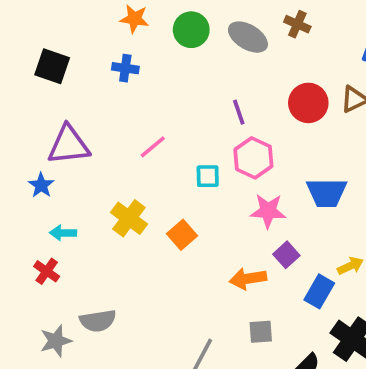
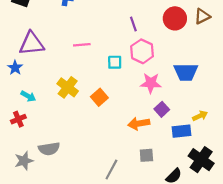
pink line: (153, 147) -> (82, 45), turned 35
cyan arrow: (63, 233) -> (28, 96), turned -152
red cross: (47, 271) -> (18, 119), turned 32
blue rectangle: (319, 291) -> (181, 131), turned 54

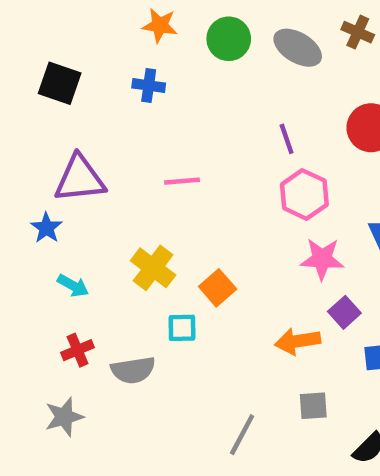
cyan square: (115, 62) -> (182, 328), moved
red cross: (18, 119) -> (77, 350), moved
gray semicircle: (49, 149) -> (133, 370), moved

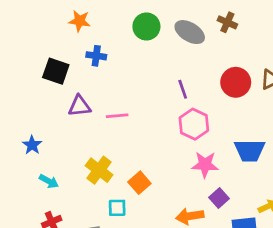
orange star: (160, 25) -> (79, 21), moved
black square: (60, 83) -> (56, 71), moved
purple triangle: (80, 179) -> (79, 106), moved, size x0.7

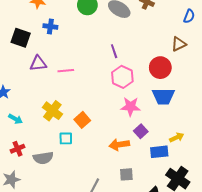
red circle: (236, 82) -> (160, 68), moved

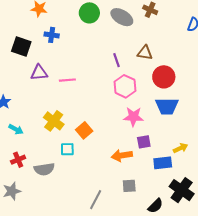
brown triangle: (179, 44) -> (145, 53), moved, turned 35
purple square: (141, 131) -> (144, 142), turned 32

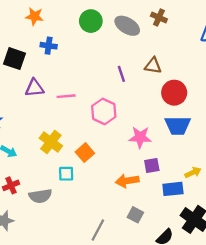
pink hexagon: (125, 86) -> (104, 111), moved
gray square: (129, 186) -> (135, 215), turned 32

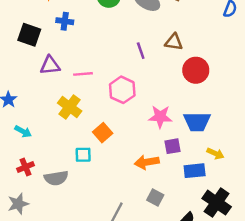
blue trapezoid: (178, 126) -> (197, 122), moved
yellow cross: (51, 142) -> (70, 107), moved
yellow arrow: (193, 172) -> (215, 154), turned 49

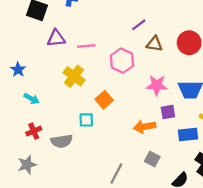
brown triangle: (174, 42) -> (154, 44), moved
purple line: (141, 51) -> (139, 25), turned 72

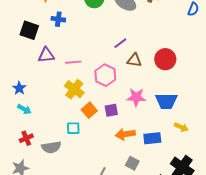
blue star: (18, 70) -> (19, 88), moved
yellow cross: (74, 76) -> (74, 89), moved
purple square: (168, 112) -> (111, 110), moved
blue rectangle: (188, 134) -> (152, 138), moved

